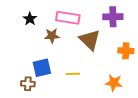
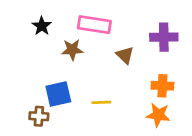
purple cross: (113, 17) -> (164, 37), moved
brown triangle: (90, 40) -> (125, 55), size x0.6
orange cross: (126, 51) -> (162, 86), moved

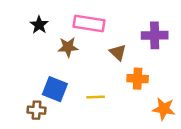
orange cross: (162, 86) -> (138, 79), moved
blue square: (58, 94) -> (55, 89), turned 35
orange star: (158, 115) -> (164, 109), moved

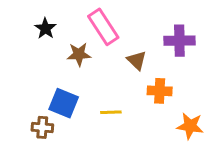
pink rectangle: (89, 24) -> (103, 27), turned 48

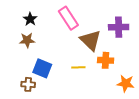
brown star: (79, 54) -> (27, 40), moved
brown triangle: (137, 60) -> (90, 40), size x1.6
yellow line: (111, 112) -> (78, 67), moved

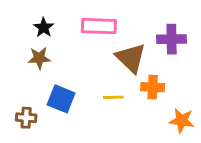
pink rectangle: (68, 18) -> (99, 26), turned -55
brown cross: (28, 84) -> (26, 118), moved

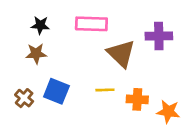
black star: (44, 28) -> (40, 25), turned -30
orange cross: (153, 87) -> (137, 99), moved
brown cross: (26, 118) -> (24, 98), moved, turned 36

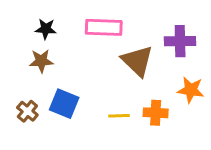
yellow line: (105, 90) -> (119, 116), moved
orange star: (168, 112) -> (191, 90), moved

